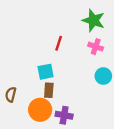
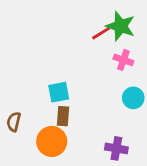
red line: (59, 43) -> (101, 33), moved, turned 40
purple cross: (64, 115) -> (116, 148), moved

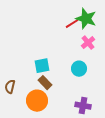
pink cross: (123, 60) -> (88, 43), turned 32
cyan circle: (133, 98) -> (79, 69), moved
brown rectangle: (63, 116) -> (45, 83), turned -48

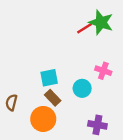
pink cross: (88, 43) -> (103, 71), moved, turned -32
cyan circle: (79, 69) -> (82, 88), moved

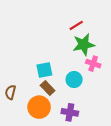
green star: (101, 22) -> (84, 45), moved, turned -30
purple cross: (97, 125) -> (70, 112), moved

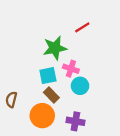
green star: (84, 45) -> (55, 48), moved
pink cross: (93, 64) -> (71, 69), moved

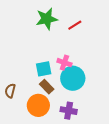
green star: (55, 48) -> (47, 19), moved
cyan circle: (80, 86) -> (73, 78), size x1.5

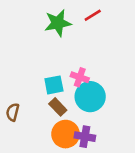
red line: (75, 25) -> (93, 15), moved
orange circle: (38, 105) -> (66, 134), moved

